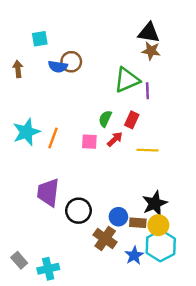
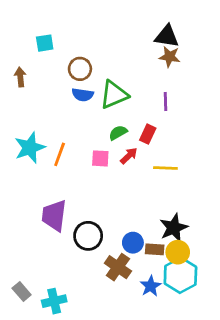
blue semicircle: (58, 67) -> (83, 95), moved
green triangle: (127, 80) -> (114, 95), moved
green semicircle: (105, 119) -> (118, 133), turned 35

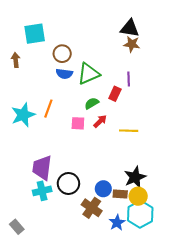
cyan square: (45, 43) -> (35, 34), size x1.5
red rectangle: (148, 134) -> (115, 94), moved
orange line: (60, 154) -> (48, 109), moved
cyan cross: (54, 301) -> (42, 191), moved

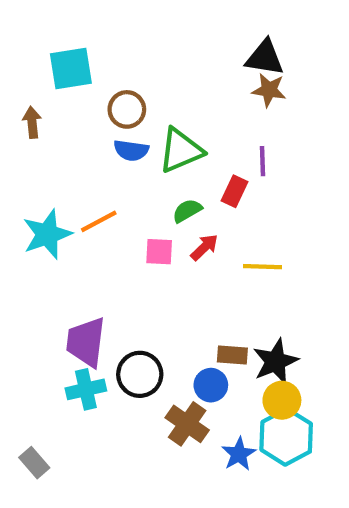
orange line: (48, 109) -> (99, 221), turned 42
brown rectangle: (120, 194) -> (232, 355), moved

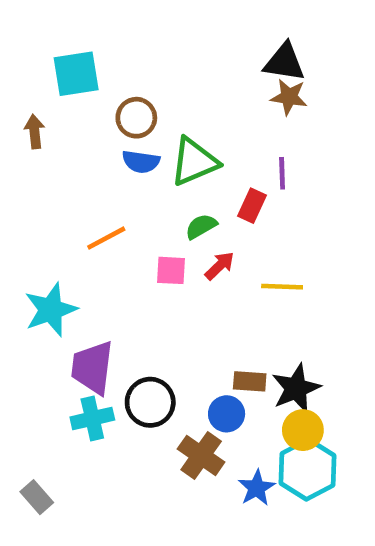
cyan star: (47, 234) -> (51, 310), moved

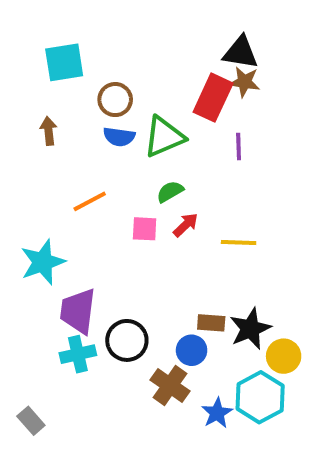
brown arrow: (35, 132) -> (49, 131), moved
red rectangle: (252, 206) -> (213, 98), moved, size x1.6
yellow circle: (303, 430) -> (284, 356), moved

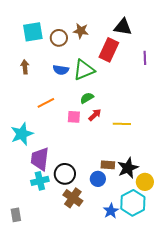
brown star: (244, 82) -> (81, 31), moved
brown circle: (115, 100) -> (59, 38), moved
purple line: (239, 147) -> (145, 58), moved
brown cross: (170, 386) -> (73, 198), moved
gray rectangle: (31, 421) -> (16, 215), turned 32

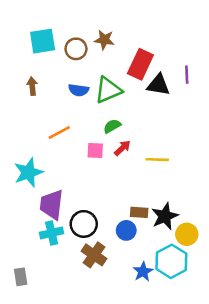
black triangle: (123, 27) -> (158, 85), moved

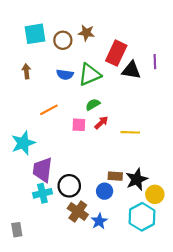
blue star: (143, 272) -> (99, 221), moved

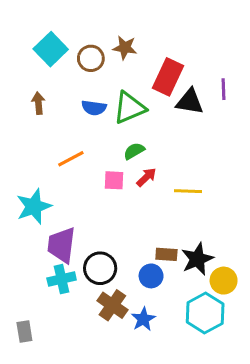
cyan square: (35, 34) -> (51, 49), turned -35

